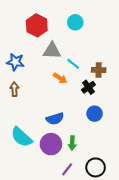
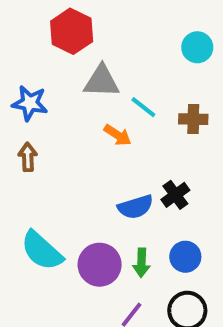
cyan circle: (75, 22) -> (197, 47), moved
black cross: (88, 87) -> (175, 195), moved
blue circle: (95, 114) -> (185, 257), moved
blue semicircle: (55, 119) -> (135, 207), moved

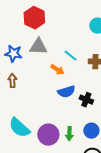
gray triangle: (102, 81) -> (38, 47), moved
black cross: (175, 195) -> (86, 100), turned -32
blue semicircle: (135, 207) -> (66, 92), moved

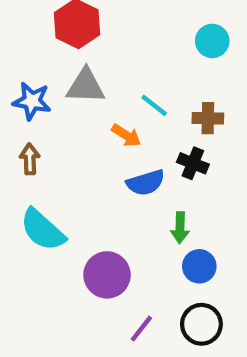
black cross: (86, 100) -> (193, 163), moved
cyan semicircle: (19, 128) -> (43, 230), moved
green arrow: (69, 134) -> (180, 228), moved

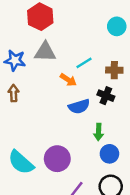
cyan line: (154, 105) -> (84, 63), turned -70
cyan semicircle: (43, 230) -> (21, 162), moved

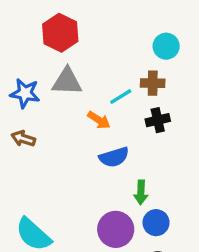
brown cross: (114, 70) -> (153, 83), moved
brown arrow: (14, 93) -> (23, 139), turned -70
black cross: (106, 96) -> (158, 120), moved, turned -35
purple circle: (57, 159) -> (116, 229), moved

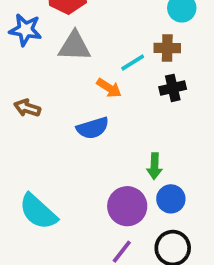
blue star: (25, 93) -> (25, 30), moved
blue semicircle: (114, 157) -> (93, 128), moved

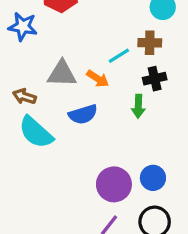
gray triangle: (74, 46) -> (62, 74), moved
green arrow: (154, 166) -> (138, 106), moved
cyan semicircle: (38, 212) -> (36, 132), moved

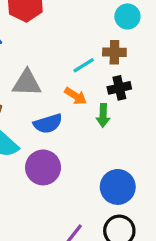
orange arrow: (98, 79) -> (75, 96), moved
blue circle: (153, 178) -> (118, 187), size x1.4
purple circle: (114, 184) -> (43, 167), moved

